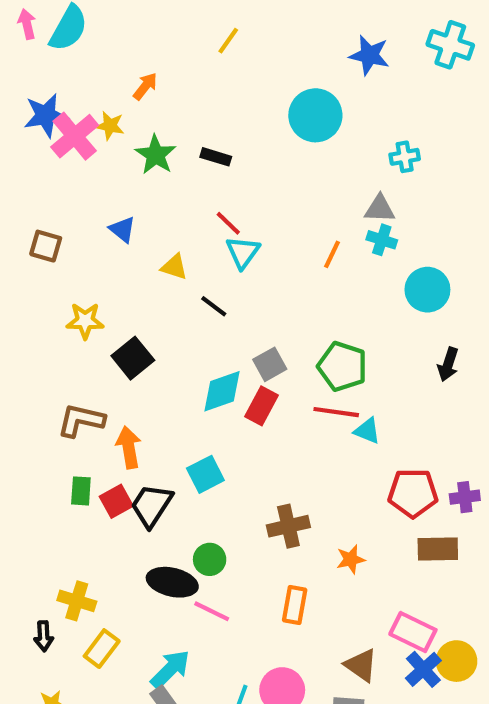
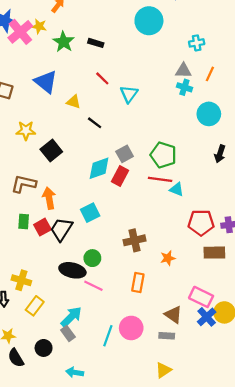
blue triangle: (122, 229) -> (46, 82), size x1.6
cyan triangle: (243, 252) -> (129, 94), moved
orange line: (332, 254) -> (210, 74), moved

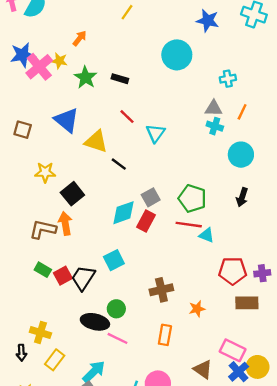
yellow triangle: (74, 102) -> (96, 142), size x1.5
black arrow: (220, 154) -> (242, 197), moved
orange arrow: (49, 198) -> (65, 223), moved
green rectangle: (24, 222) -> (43, 270), turned -64

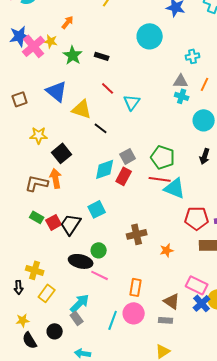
brown square: (23, 130) -> (20, 99), turned -35
cyan triangle: (206, 235) -> (175, 188), size x1.6
orange rectangle: (165, 335) -> (136, 287), moved

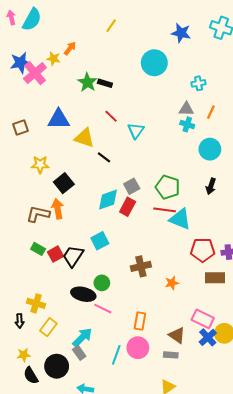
yellow star: (51, 41) -> (53, 59), moved
green star: (73, 55) -> (87, 82), moved
blue triangle: (57, 91) -> (59, 119), turned -40
black circle: (55, 331) -> (57, 366), size x1.5

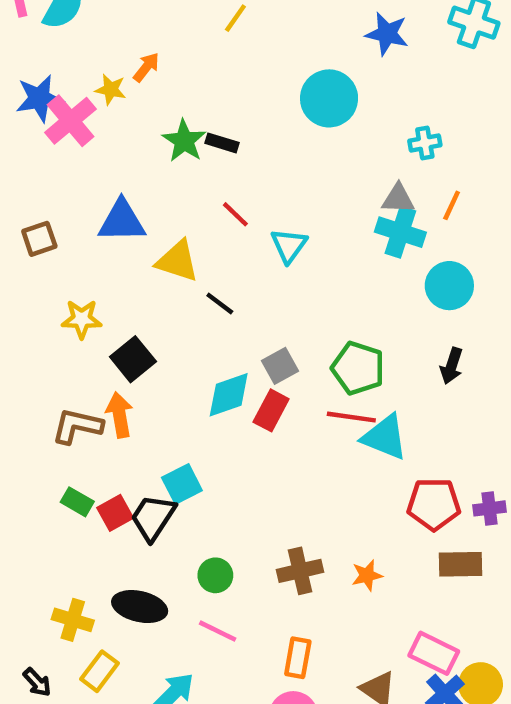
cyan cross: (187, 124) -> (400, 232), size x1.5
cyan square: (100, 241) -> (182, 484), moved
brown cross: (141, 266) -> (300, 571), moved
black ellipse: (83, 294) -> (140, 607), moved
black arrow: (20, 321) -> (37, 682), moved, turned -40

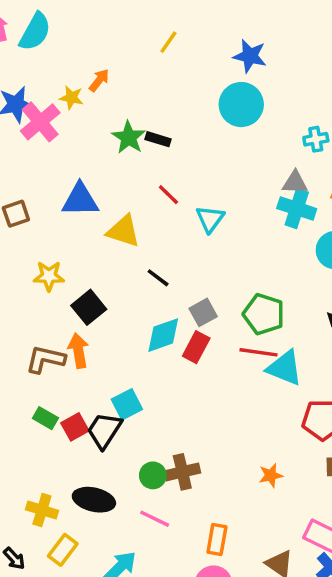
blue star: (387, 34) -> (250, 56), moved
black line: (220, 303) -> (158, 278), moved
brown cross: (300, 571) -> (182, 472), moved

